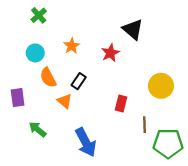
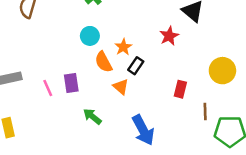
orange star: (72, 46) -> (123, 47), moved

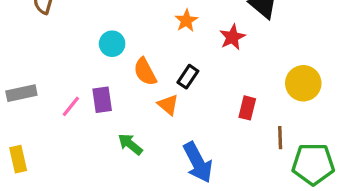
cyan circle: (90, 36) -> (112, 44), moved
orange star: (123, 47) -> (186, 21), moved
pink line: (48, 88) -> (71, 106), turned 63

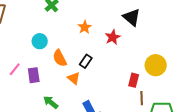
pink line: (71, 106) -> (15, 69), moved
red rectangle: (247, 108) -> (134, 80), moved

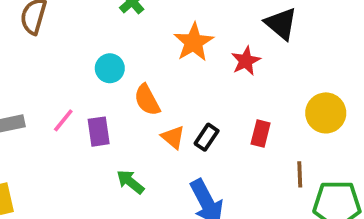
orange star: (85, 27) -> (194, 42), size x1.5
black rectangle: (86, 61) -> (207, 137), moved
red rectangle: (134, 80) -> (261, 133), moved

